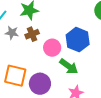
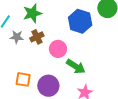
blue hexagon: (78, 40) -> (80, 21), moved
orange square: (15, 76) -> (23, 79), size x0.7

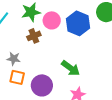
gray star: (17, 37) -> (14, 59), moved
pink circle: (58, 49) -> (52, 20), moved

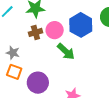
pink circle: (52, 20) -> (55, 30), moved
green arrow: (71, 68) -> (66, 51), moved

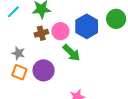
purple circle: (38, 83) -> (44, 70), moved

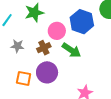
brown cross: (41, 33) -> (44, 48), moved
gray star: (18, 53) -> (17, 46), moved

